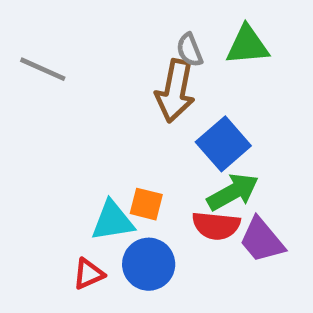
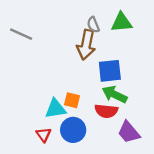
blue square: (223, 144) -> (110, 71), turned 35
green arrow: (233, 192) -> (115, 94), turned -125
purple trapezoid: (262, 240) -> (129, 132), moved
red triangle: (88, 274) -> (44, 135), turned -42

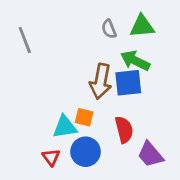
gray line: (21, 34) -> (25, 40), turned 45
brown arrow: (86, 45) -> (101, 81), moved
green arrow: (115, 94) -> (135, 61), moved
red semicircle: (106, 111) -> (124, 130), turned -110

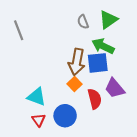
green triangle: (142, 26) -> (108, 20), turned -30
orange square: (84, 117) -> (75, 84), moved, turned 32
cyan triangle: (65, 127) -> (37, 97), moved, turned 30
purple trapezoid: (150, 154) -> (115, 88), moved

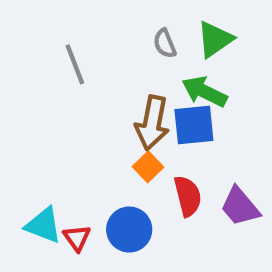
gray line: (19, 30) -> (75, 64), moved
purple trapezoid: (115, 88) -> (240, 207), moved
cyan triangle: (37, 97) -> (43, 225), moved

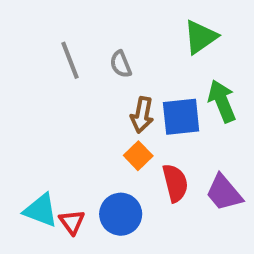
gray semicircle: (165, 43) -> (121, 64), moved
green arrow: (204, 92) -> (222, 101), moved, turned 42
brown arrow: (152, 123) -> (142, 115), size x0.7

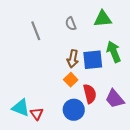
green triangle: (201, 37) -> (103, 19), turned 30
gray semicircle: (121, 64) -> (71, 24), moved
blue circle: (121, 214) -> (74, 110), moved

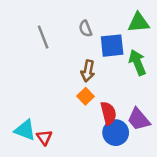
green triangle: (103, 19) -> (139, 23), moved
blue square: (93, 60) -> (112, 46), moved
blue circle: (74, 110) -> (116, 133), moved

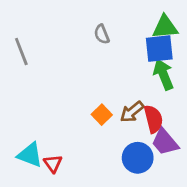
gray line: (43, 37) -> (21, 51), moved
blue square: (112, 46) -> (159, 49), moved
brown arrow: (88, 71) -> (132, 112), moved, turned 40
red semicircle: (108, 113) -> (153, 119), moved

